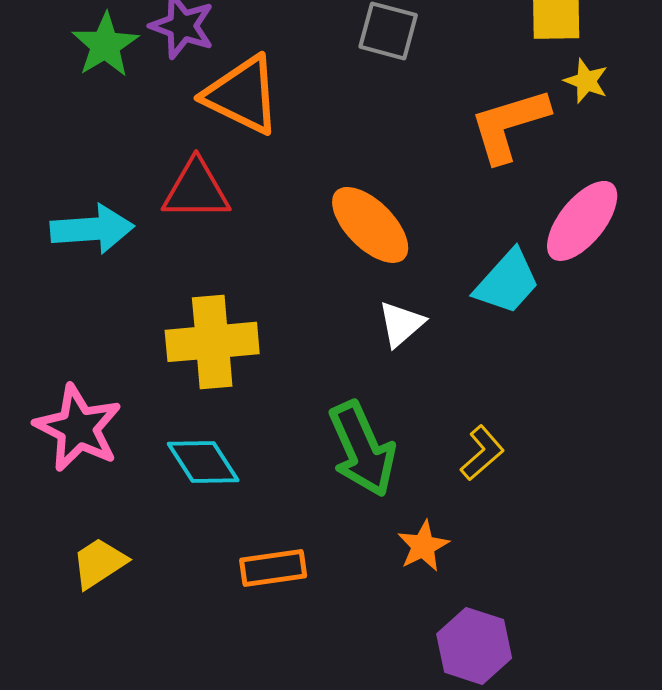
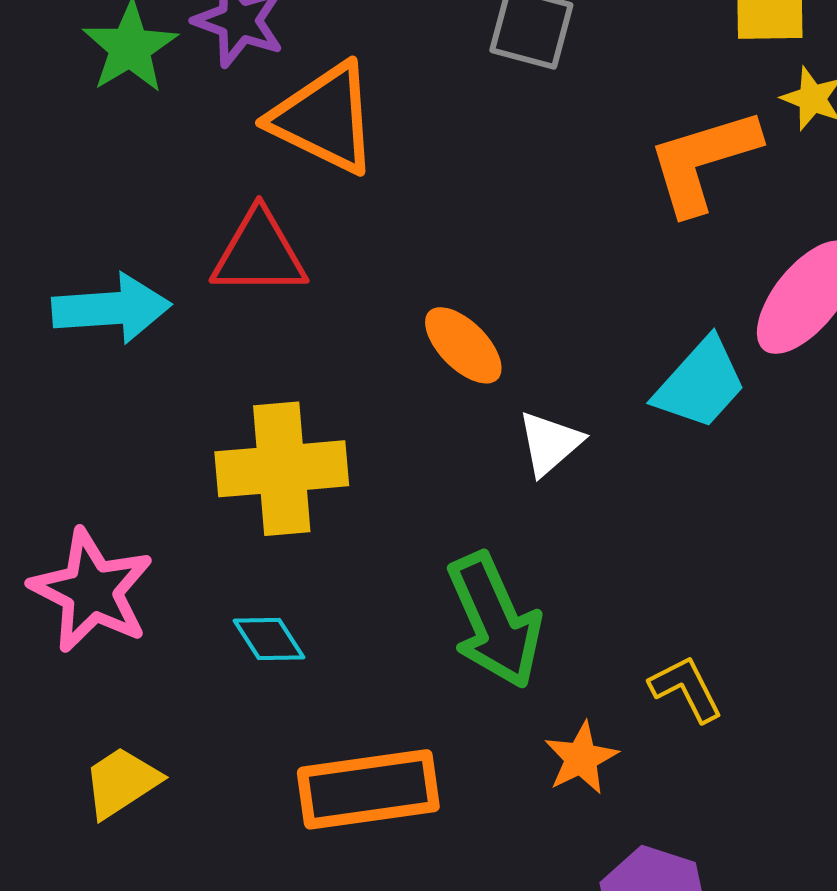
orange ellipse: (370, 225) -> (463, 345), moved, size x0.7
yellow L-shape: (482, 453) -> (686, 689), moved, turned -76
cyan diamond: (203, 462) -> (269, 639), size x0.7
orange rectangle: (273, 568) -> (368, 789), size x1.5

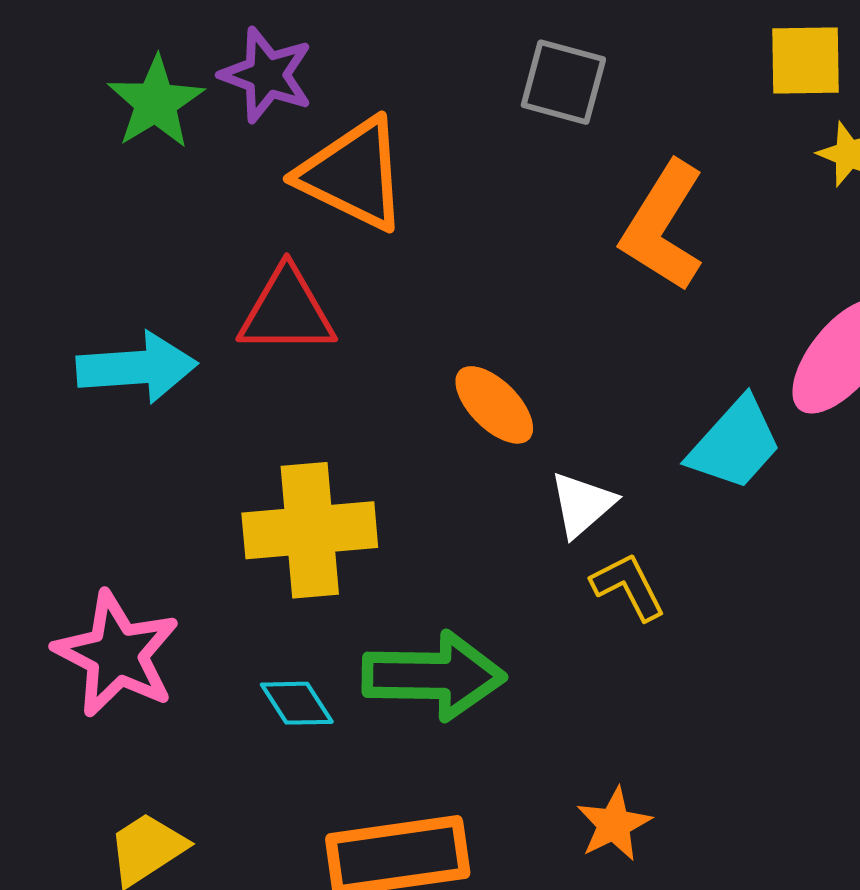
orange L-shape: (703, 161) -> (663, 226), moved, turned -41
green arrow: (495, 621) -> (434, 676), moved, turned -65
yellow L-shape: (686, 689) -> (628, 586), moved

